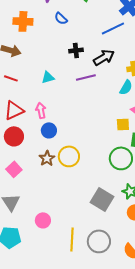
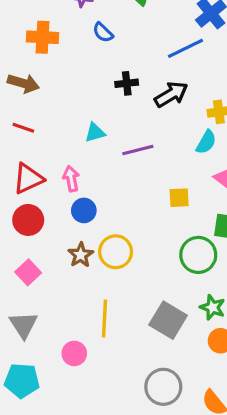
cyan triangle: (48, 77) -> (95, 133), moved
purple line: (86, 77) -> (138, 150), moved
yellow square: (123, 124) -> (179, 198), moved
yellow line: (72, 239) -> (104, 319), moved

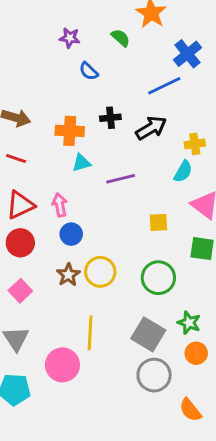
orange cross: (42, 37) -> (70, 131), moved
green circle: (198, 255) -> (158, 278), moved
pink circle: (74, 353) -> (62, 365), size x1.5
gray circle: (163, 387) -> (154, 375), moved

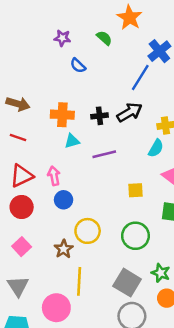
blue line: (164, 86) -> (140, 78), turned -32
black cross: (110, 118) -> (100, 116), moved
brown star: (68, 275) -> (64, 249), moved

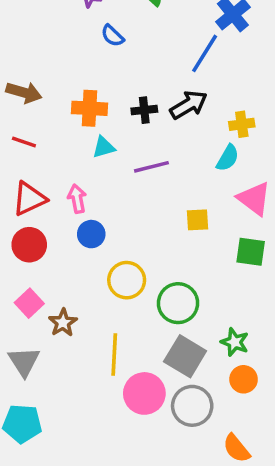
green circle: (135, 236) -> (178, 303), moved
brown star: (64, 249) -> (63, 323), moved
pink circle: (56, 308) -> (144, 393), moved

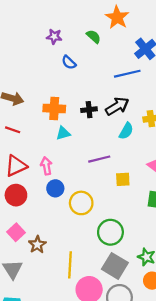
blue line: (205, 53) -> (127, 74), turned 45
cyan semicircle: (228, 158) -> (126, 131), moved
purple line: (151, 167) -> (99, 159), moved
yellow circle: (127, 280) -> (81, 203), moved

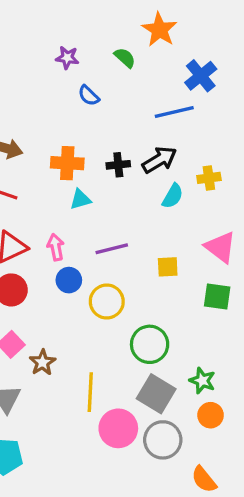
purple line: (99, 159) -> (112, 249), moved

